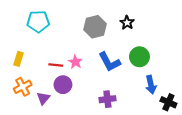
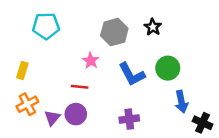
pink star: (75, 62) -> (91, 61), moved
red line: (56, 65) -> (80, 87), moved
purple circle: (63, 85) -> (76, 114), moved

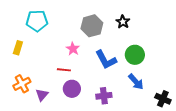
yellow rectangle: (22, 71) -> (18, 48), moved
blue arrow: (181, 102) -> (136, 82), moved, turned -30
purple circle: (76, 114) -> (72, 89), moved

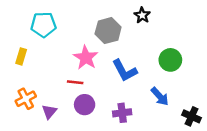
black star: (123, 22) -> (142, 15), moved
pink star: (73, 49) -> (86, 58), size x1.5
green circle: (135, 55) -> (170, 60), moved

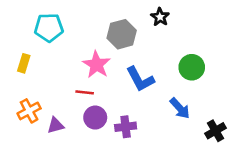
purple triangle: (49, 112) -> (56, 125), turned 35
purple cross: (122, 113) -> (126, 127), moved
black cross: (192, 116) -> (216, 131), turned 36

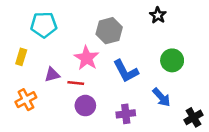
black star: (160, 17) -> (158, 15), moved
purple triangle: (56, 125) -> (52, 75), moved
purple cross: (126, 127) -> (126, 114), moved

